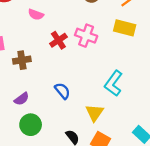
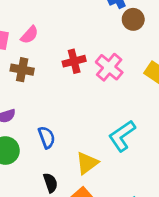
pink semicircle: (36, 14) -> (30, 35), moved, turned -88
blue semicircle: (62, 91) -> (47, 137), moved

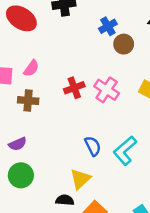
blue semicircle: (47, 137) -> (93, 146), moved
yellow triangle: (87, 163) -> (80, 179), moved
black semicircle: (50, 183) -> (65, 200), turned -60

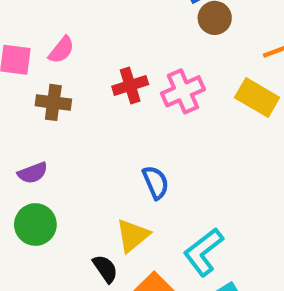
pink cross: (107, 90) -> (183, 91), turned 30
cyan L-shape: (125, 151) -> (203, 252), moved
black semicircle: (65, 200) -> (105, 269), turned 48

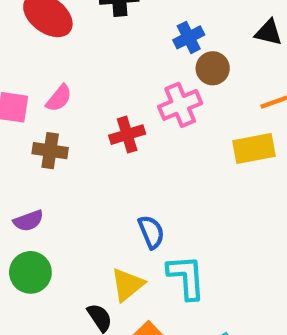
pink cross: (183, 91) -> (180, 105), moved
yellow rectangle: (257, 98) -> (254, 148), turned -42
cyan L-shape: (203, 252) -> (186, 277), moved, turned 123

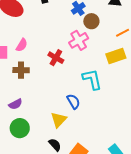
red cross: (127, 135) -> (56, 58), turned -35
cyan L-shape: (186, 277) -> (92, 79), moved
yellow triangle: (127, 285) -> (59, 120), moved

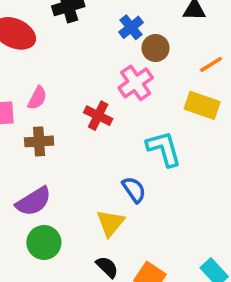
yellow rectangle: (116, 56) -> (202, 105), turned 42
purple semicircle: (15, 104) -> (34, 201), size x1.5

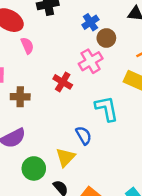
pink semicircle: (37, 98) -> (27, 46), moved, turned -56
green circle: (44, 242) -> (34, 168), moved

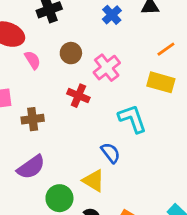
blue cross: (90, 22) -> (112, 15), moved
brown circle: (106, 38) -> (71, 53), moved
yellow triangle: (65, 157) -> (93, 181), turned -35

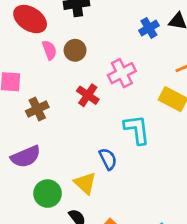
blue cross: (112, 15) -> (149, 28), moved
brown circle: (71, 53) -> (75, 50), moved
brown cross: (33, 119) -> (37, 109), turned -30

